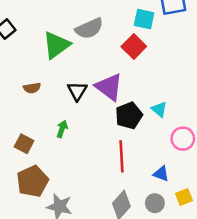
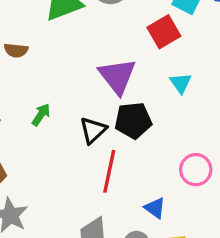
black triangle: (77, 91) -> (93, 130), moved
cyan triangle: (159, 109) -> (181, 83), moved

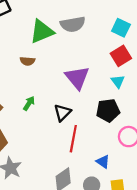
red square: (164, 32) -> (121, 56), moved
brown semicircle: (16, 50) -> (27, 61), moved
black pentagon: (133, 121) -> (108, 110), moved

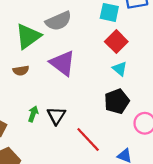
purple triangle: (77, 78) -> (63, 63), moved
black triangle: (62, 113) -> (56, 116), moved
red line: (73, 139) -> (88, 139), turned -40

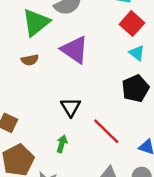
green arrow: (33, 114) -> (62, 144), moved

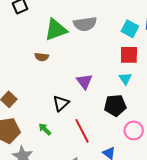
red square: (132, 24) -> (129, 55), turned 30
purple triangle: (75, 50) -> (84, 82), moved, size x0.7
green arrow: (62, 144) -> (45, 129), turned -80

